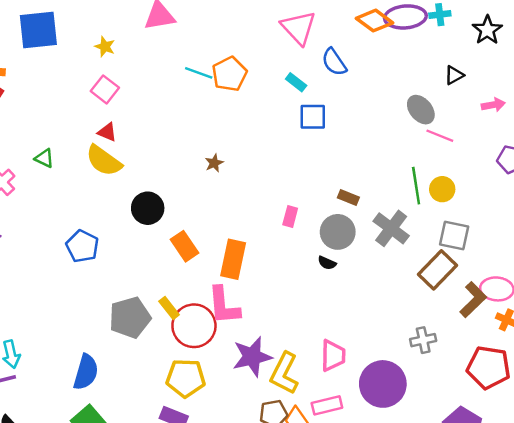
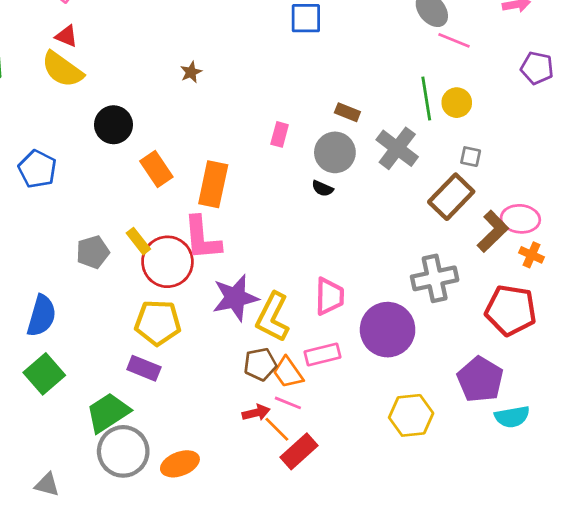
gray square: (454, 236) -> (471, 157), size x0.6
gray pentagon: (130, 317) -> (93, 252), size x0.7
gray cross: (423, 340) -> (435, 278), size x1.5

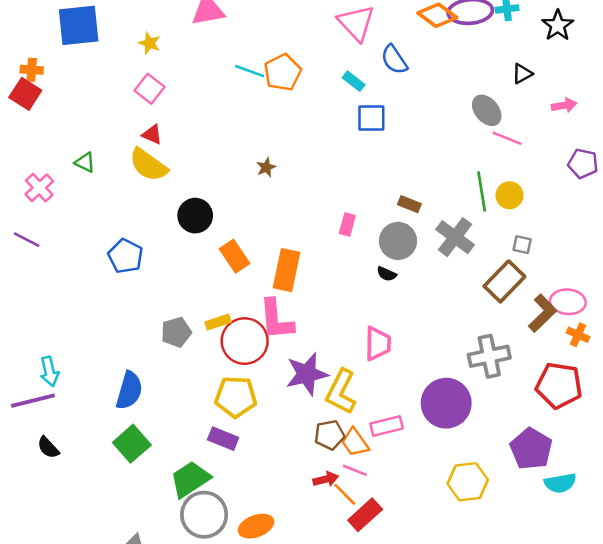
yellow rectangle: (138, 241) -> (218, 322), turned -70
pink trapezoid: (329, 296) -> (378, 344), moved

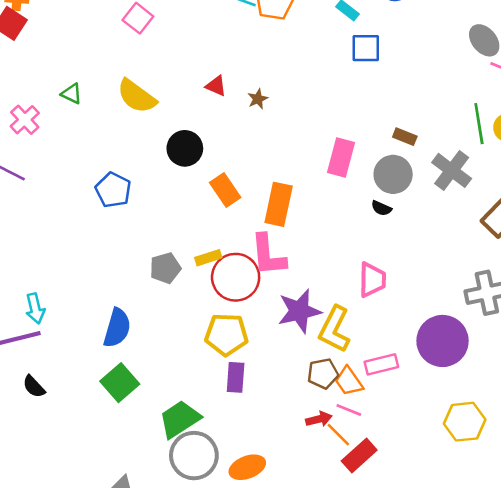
red triangle: (152, 134) -> (216, 86), moved
pink rectangle: (347, 224) -> (341, 157), size x1.6
purple rectangle: (223, 439) -> (236, 377), moved, turned 72

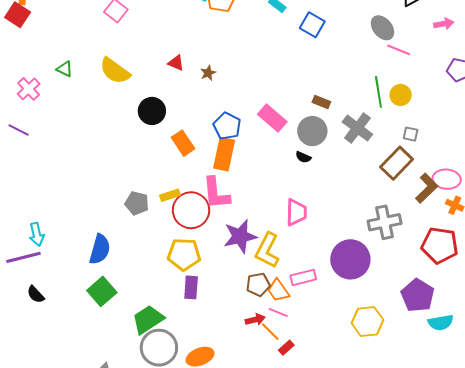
blue square: (366, 48) -> (312, 25), moved, turned 30
pink rectangle: (341, 157) -> (272, 118), turned -64
blue pentagon: (113, 190) -> (227, 126), moved
gray pentagon: (165, 268) -> (137, 203), turned 30
red rectangle: (359, 456) -> (286, 348), size x0.6

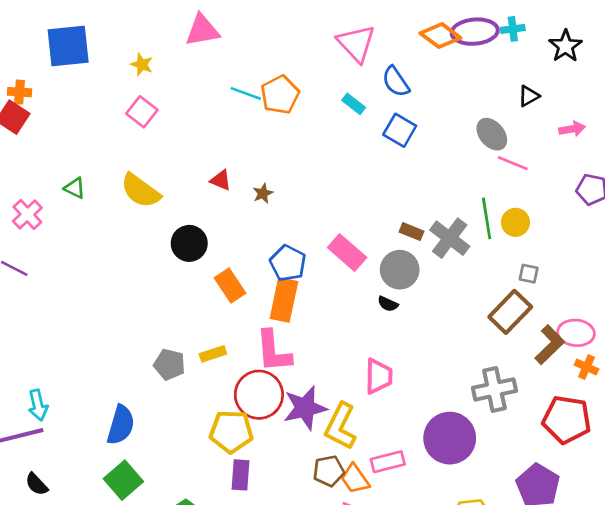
gray cross: (357, 128) -> (450, 238), moved
red circle: (191, 210) -> (259, 395), moved

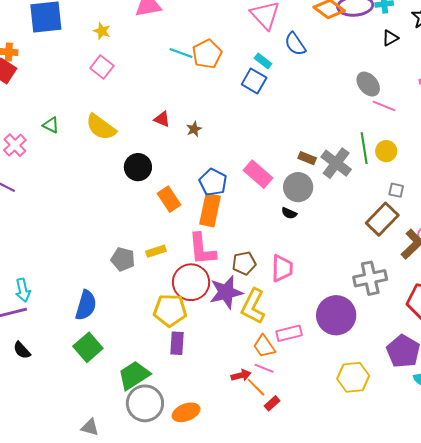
black triangle: (529, 96) -> (390, 38), moved
blue square: (400, 130) -> (254, 81), moved
brown pentagon: (329, 471) -> (244, 263), moved

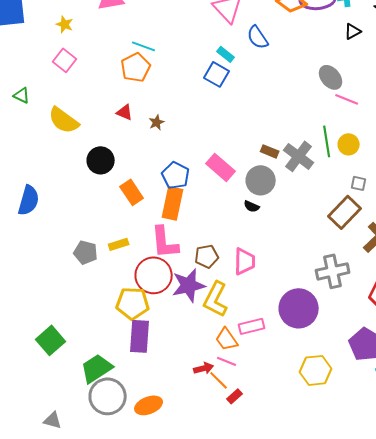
orange pentagon: (207, 54) -> (136, 67), moved
green triangle: (51, 125) -> (22, 95), moved
blue semicircle: (86, 305) -> (29, 200), moved
purple rectangle: (177, 343) -> (140, 336), size x1.4

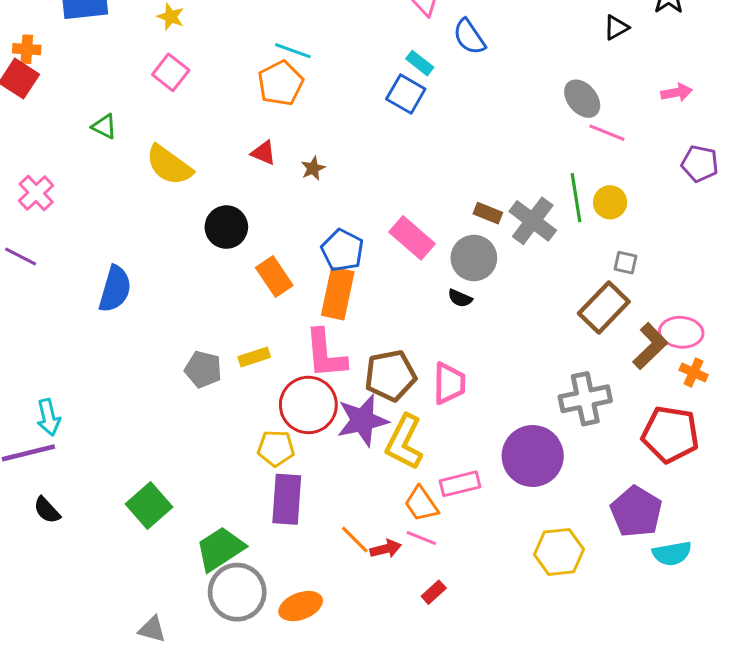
brown pentagon: (207, 256) -> (390, 376), size x1.4
yellow pentagon: (133, 303) -> (276, 448), size x0.7
orange line: (219, 380) -> (355, 540), moved

